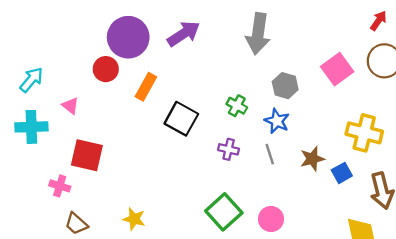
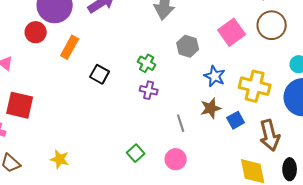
black square: (181, 119) -> (100, 74), size x0.7
blue star: (277, 121) -> (215, 76), moved
purple cross: (229, 149) -> (149, 90), moved
gray line: (270, 154) -> (181, 123), moved
green square: (224, 212) -> (136, 153), size x0.6

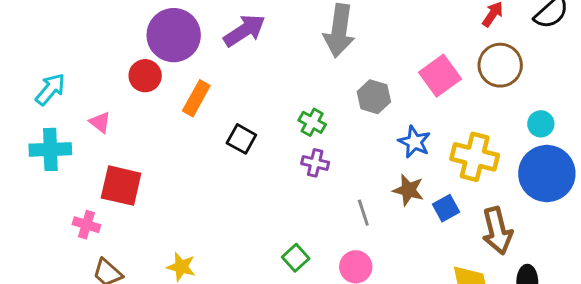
brown star: (211, 108) -> (408, 190), turned 30

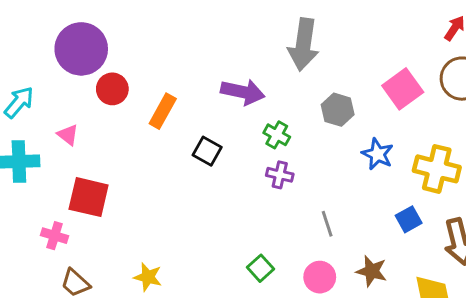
purple arrow: (244, 31) -> (243, 92), moved, turned 45
purple circle: (174, 35) -> (81, 49), moved
brown star: (408, 190) -> (372, 271), moved

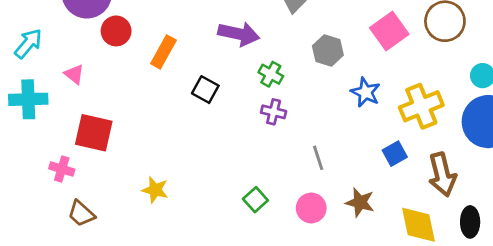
yellow cross: (437, 169) -> (421, 106), turned -36
yellow star: (148, 277) -> (155, 190), moved

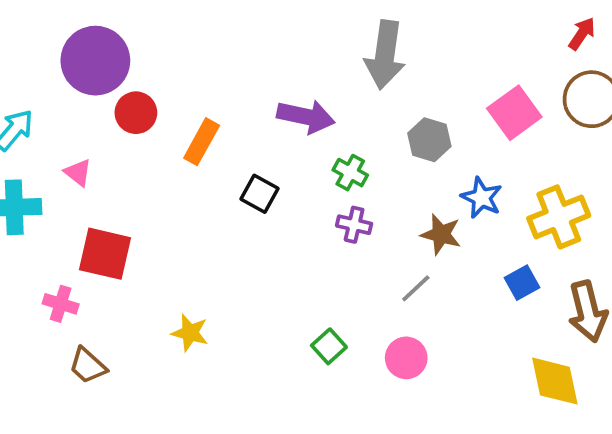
gray line: (318, 158) -> (416, 288), turned 65
brown star: (360, 202) -> (441, 234), moved

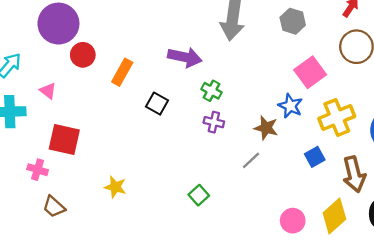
pink square: (514, 113) -> (310, 72), moved
gray hexagon: (429, 140) -> (293, 21), moved
pink circle: (406, 358) -> (293, 221), moved
yellow diamond: (555, 381) -> (334, 216), turned 60

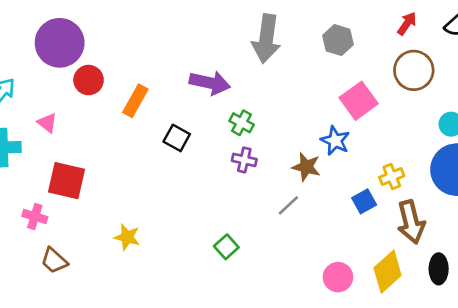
yellow cross: (337, 117) -> (392, 177), moved, size x0.6

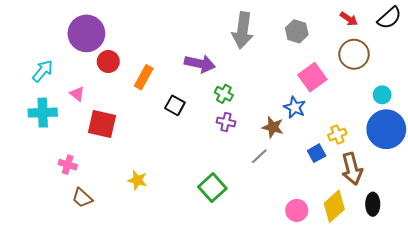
red arrow: (407, 24) -> (349, 19), turned 90
red square: (66, 181) -> (102, 124), moved
green square: (226, 247) -> (212, 188), size x1.5

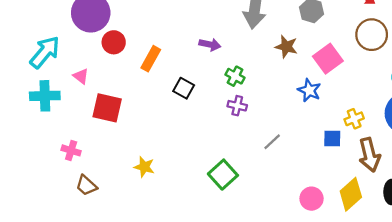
purple arrow: (200, 64) -> (210, 44), size x0.7
cyan arrow: (43, 71) -> (45, 52), size x1.4
brown star: (273, 127) -> (286, 47), moved
blue square: (317, 153) -> (332, 138), turned 30

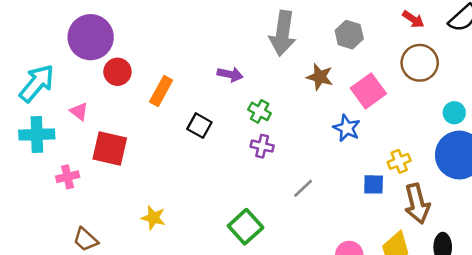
pink cross: (71, 150) -> (68, 177), moved, turned -30

